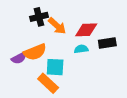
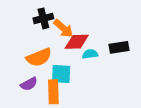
red diamond: (86, 30) -> (77, 42), moved
purple semicircle: (19, 58) -> (29, 84), moved
orange rectangle: (48, 83) -> (53, 92), turned 45

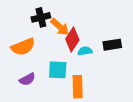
red diamond: (77, 42) -> (72, 39), turned -55
orange semicircle: (39, 57) -> (23, 47), moved
orange rectangle: (53, 92) -> (78, 87), moved

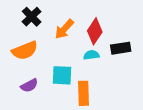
black cross: (41, 17) -> (32, 17), moved, turned -30
orange arrow: (60, 27) -> (64, 29), turned 90
red diamond: (72, 39) -> (95, 31), moved

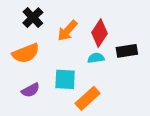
orange rectangle: (83, 93) -> (88, 98), turned 50

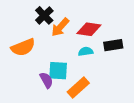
black cross: (33, 18) -> (44, 15), moved
red diamond: (100, 33) -> (89, 29), turned 65
purple semicircle: (31, 90) -> (46, 80), moved, turned -91

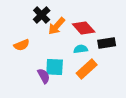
red diamond: (89, 29) -> (84, 28), turned 40
orange semicircle: (23, 47) -> (22, 45), size x0.7
orange rectangle: (78, 88) -> (87, 69), moved

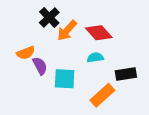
black rectangle: (107, 43) -> (126, 74), moved
orange rectangle: (87, 69) -> (102, 95), moved
purple semicircle: (44, 76) -> (40, 66), moved

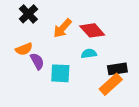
black cross: (49, 17) -> (28, 14), moved
orange rectangle: (102, 95) -> (111, 84), moved

